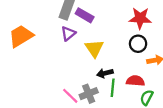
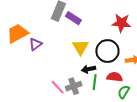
purple triangle: (68, 34) -> (35, 44), moved
black circle: (138, 44) -> (107, 51), moved, size x1.5

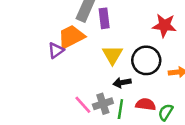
purple rectangle: (73, 18) -> (104, 18), turned 49
orange trapezoid: (17, 33) -> (71, 37), moved
red semicircle: (115, 77) -> (146, 104), moved
green line: (95, 82) -> (120, 109), moved

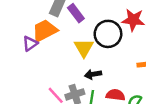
purple rectangle: (104, 18) -> (76, 13), turned -30
black circle: (146, 60) -> (108, 34), moved

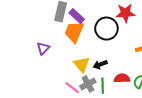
orange trapezoid: (45, 31) -> (74, 32), moved, turned -30
yellow triangle: (84, 48) -> (82, 64), moved

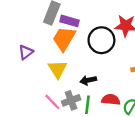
purple rectangle: (77, 16) -> (70, 21), turned -35
yellow triangle: (82, 64) -> (58, 69), moved

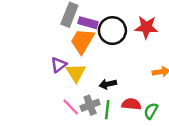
black circle: (101, 40) -> (112, 31), moved
purple triangle: (26, 52) -> (59, 65), moved

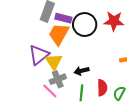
purple triangle: (59, 65) -> (39, 55), size x1.5
red semicircle: (131, 104) -> (102, 88), turned 84
gray cross: (90, 105) -> (58, 79), moved

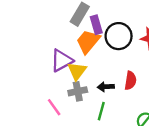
purple rectangle: (63, 18) -> (96, 25), turned 49
red semicircle: (102, 88) -> (130, 81), moved
pink line: (50, 91) -> (54, 107), moved

